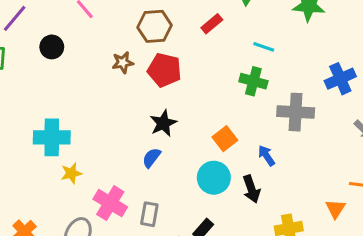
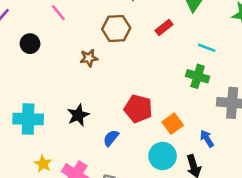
red pentagon: (164, 70) -> (138, 109), moved
black star: (163, 123) -> (78, 115), moved
yellow star: (71, 173) -> (43, 164), moved, turned -30

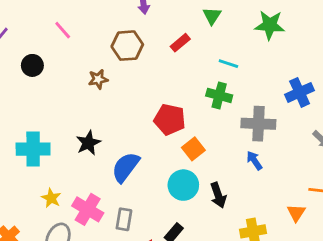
red pentagon: (138, 109) -> (170, 119), moved
blue semicircle: (111, 138) -> (126, 167), size x1.6
blue arrow: (207, 139) -> (254, 160), moved

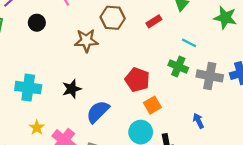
brown star: (98, 79) -> (86, 41), size x1.5
gray cross: (258, 124) -> (210, 76), moved

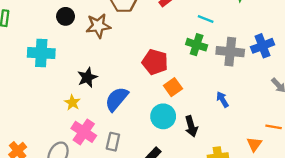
black circle: (37, 23) -> (66, 16), moved
cyan cross: (28, 88) -> (41, 53), moved
yellow star: (37, 128) -> (72, 103), moved

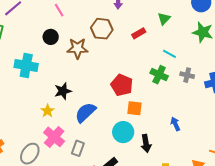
gray cross: (230, 52) -> (187, 75), moved, size x0.6
orange square: (173, 87) -> (135, 108), turned 35

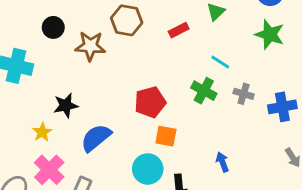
red pentagon: (122, 85) -> (150, 102), turned 30

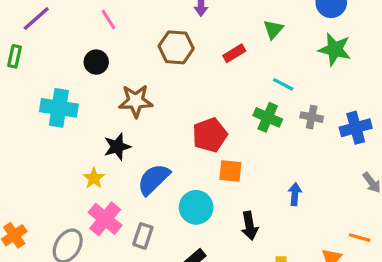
brown star: (90, 46) -> (136, 101), moved
blue arrow: (222, 162) -> (295, 194), turned 30
cyan circle: (148, 169) -> (196, 207), moved

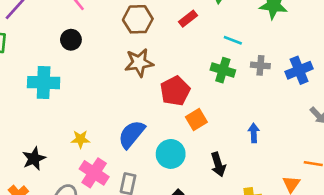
brown star: (136, 101) -> (139, 63), moved
black star: (117, 147) -> (34, 159), moved
orange square: (230, 171) -> (196, 120), turned -30
yellow star: (94, 178) -> (80, 139), turned -30

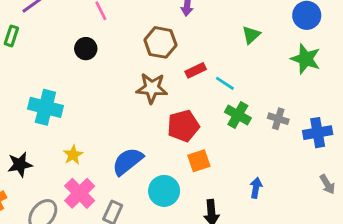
red rectangle: (188, 19) -> (196, 70), moved
cyan line: (233, 40) -> (225, 83), moved
cyan cross: (44, 83) -> (45, 107), moved
yellow star: (80, 139) -> (73, 155), turned 30

